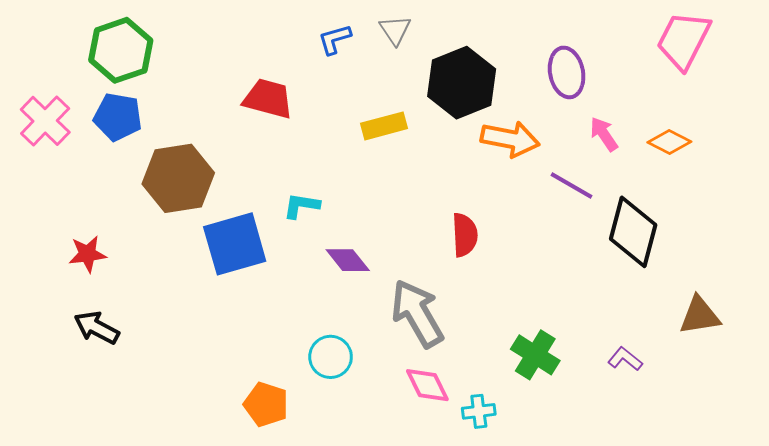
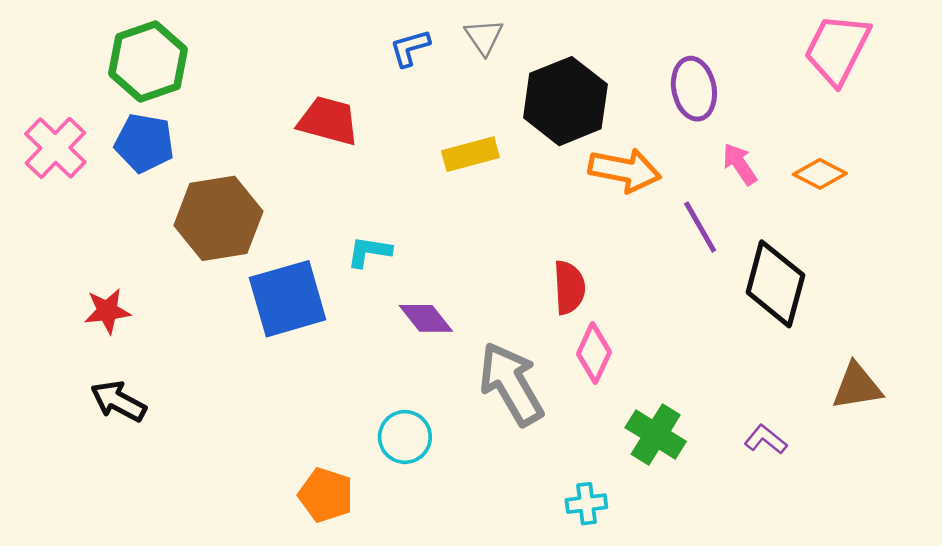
purple line: (572, 185) -> (700, 227), turned 30
pink diamond: (427, 385) -> (594, 353), moved, turned 51

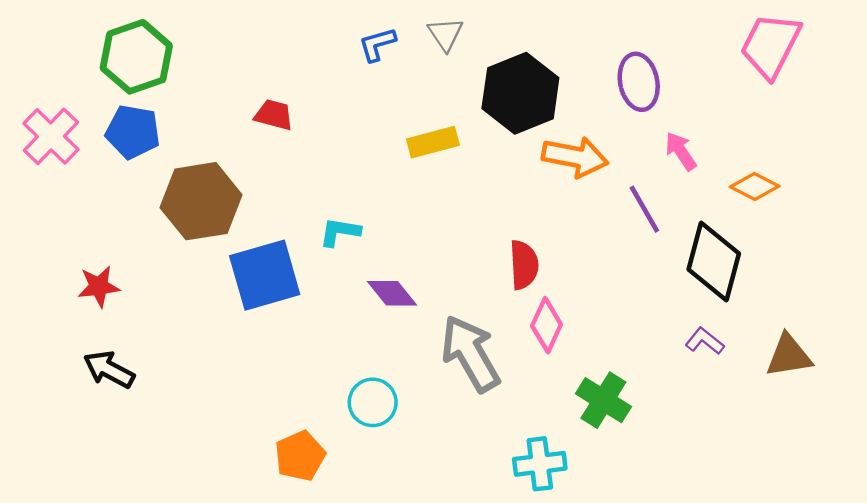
red trapezoid: (328, 121) -> (274, 115), moved, size x0.7
orange diamond: (820, 174) -> (755, 186), moved
purple L-shape: (766, 439) -> (705, 341), moved
orange pentagon: (326, 495) -> (300, 456), turned 30
cyan cross: (586, 504) -> (540, 464), size x1.4

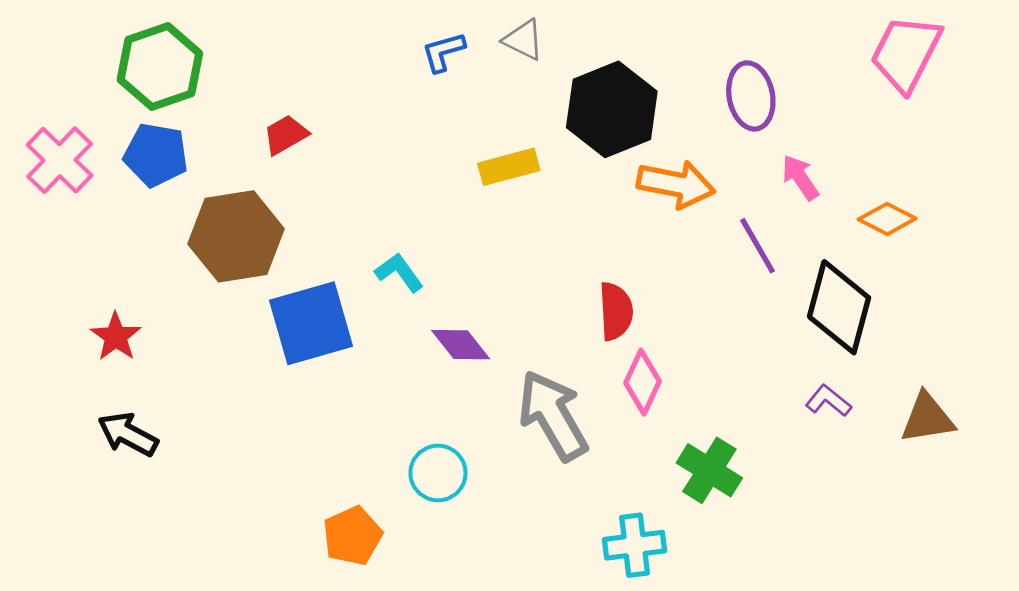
gray triangle: (445, 34) -> (524, 40), turned -30
red trapezoid: (274, 115) -> (286, 135), moved, turned -45
cyan L-shape: (340, 232) -> (399, 272), turned 45
red star: (99, 286) -> (116, 337), turned -30

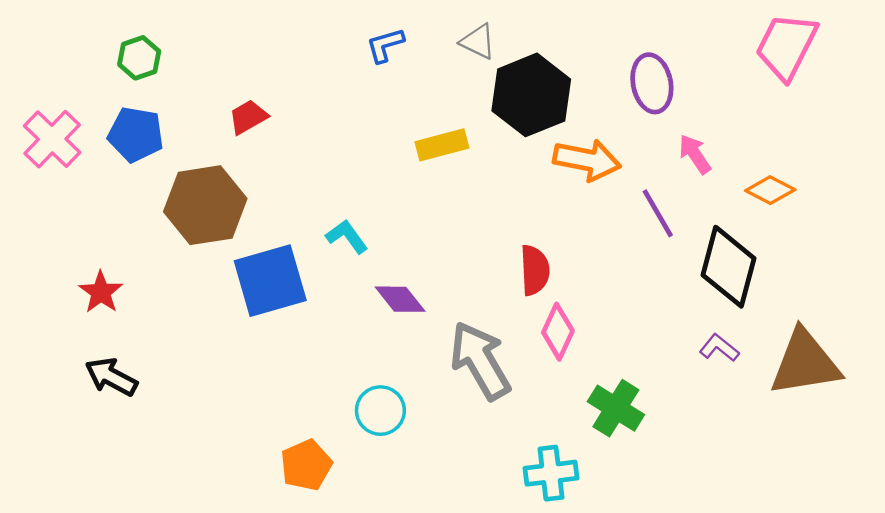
gray triangle: (524, 40) -> (478, 42), moved
green hexagon: (160, 67) -> (139, 58), size x0.6
brown triangle: (927, 418) -> (805, 363), size x1.5

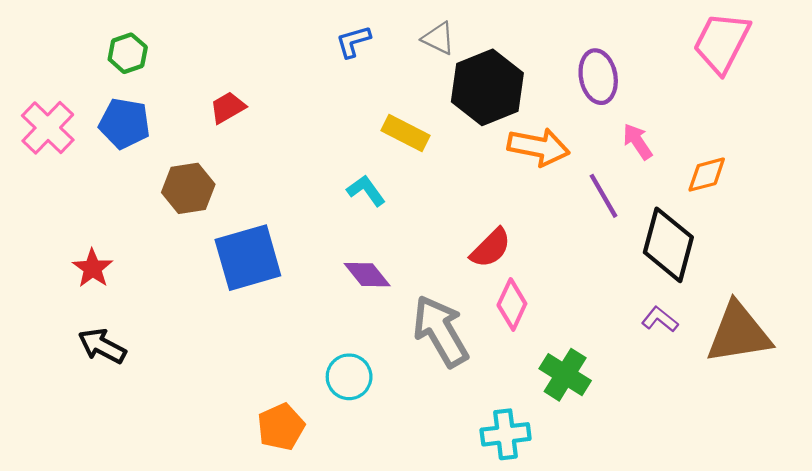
yellow rectangle: (442, 145) -> (405, 133), turned 42
orange diamond: (770, 190) -> (707, 175), turned -42
brown hexagon: (205, 205) -> (188, 188), size x0.7
cyan L-shape: (347, 236) -> (366, 191), moved
red semicircle: (535, 270) -> (491, 248), turned 48

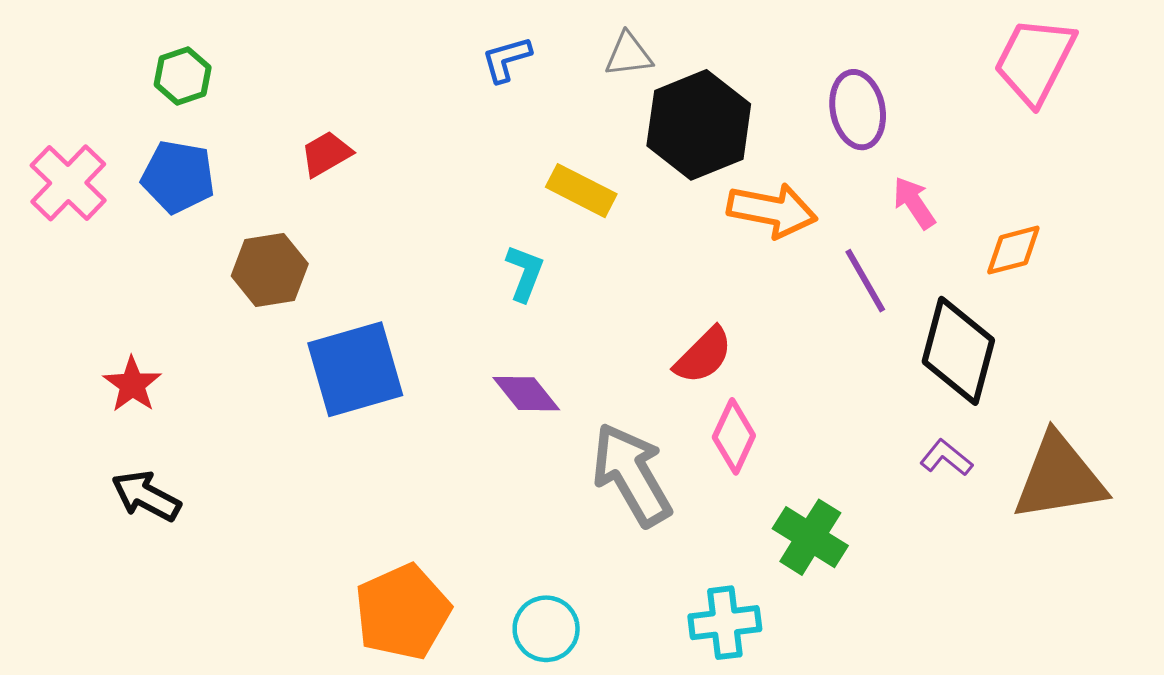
gray triangle: (438, 38) -> (629, 55), turned -33
cyan L-shape: (366, 191) -> (525, 273), turned 57
cyan circle: (349, 377) -> (546, 629), moved
orange pentagon: (281, 427) -> (403, 612), size x1.4

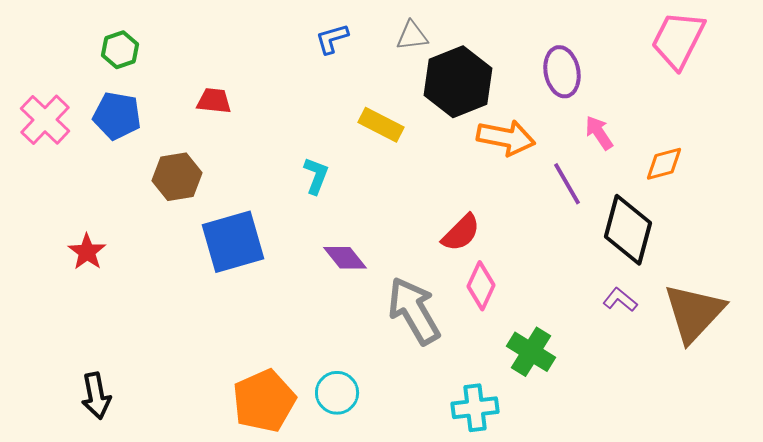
red trapezoid: (326, 154) -> (214, 101), turned 36
cyan L-shape: (525, 273) -> (316, 176), moved
brown triangle: (1059, 478) -> (694, 313), turned -38
black arrow: (146, 496) -> (96, 396), moved, turned -129
cyan circle: (546, 629) -> (337, 393), moved

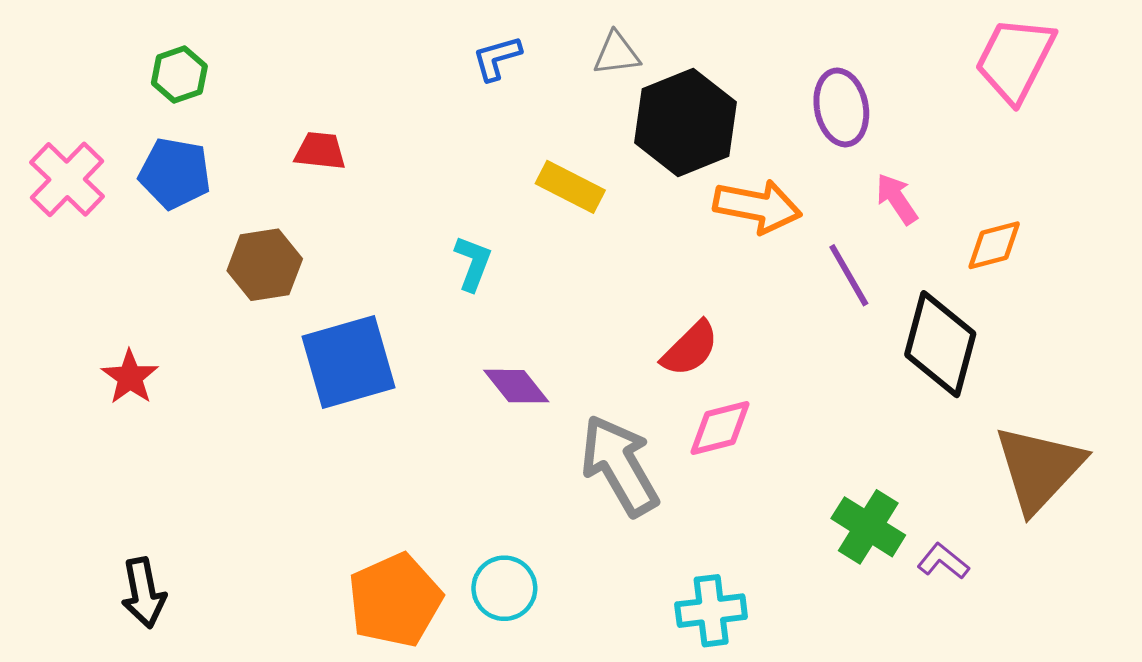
pink diamond: (481, 286) -> (720, 428), turned 51
purple L-shape: (620, 300) -> (943, 561), moved
green cross: (531, 352) -> (868, 527), moved

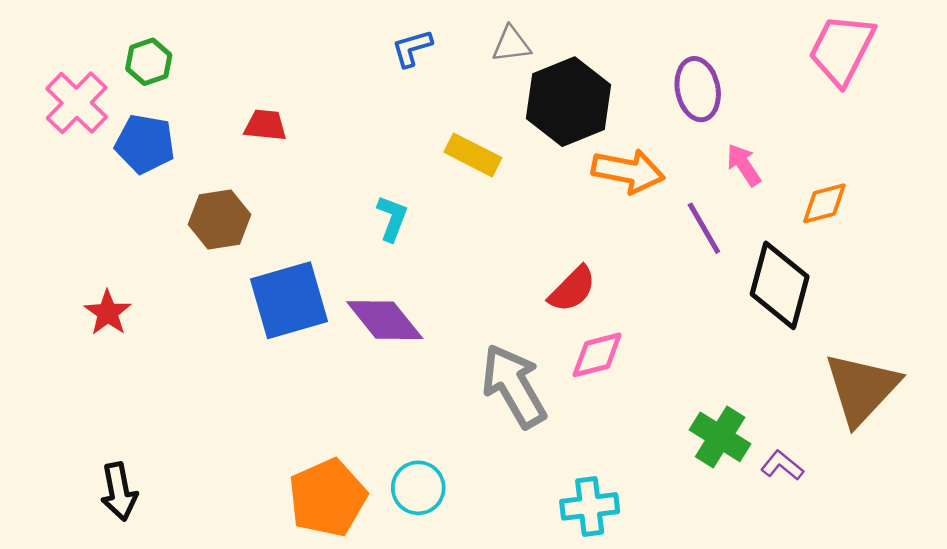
pink cross: (67, 179) -> (77, 103), moved
purple diamond: (516, 386) -> (385, 320), moved, size x1.4

